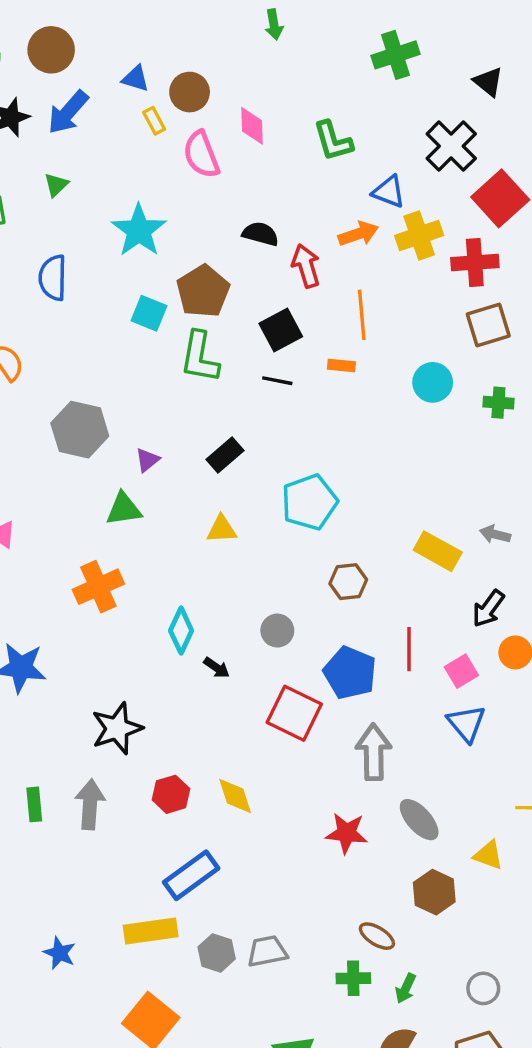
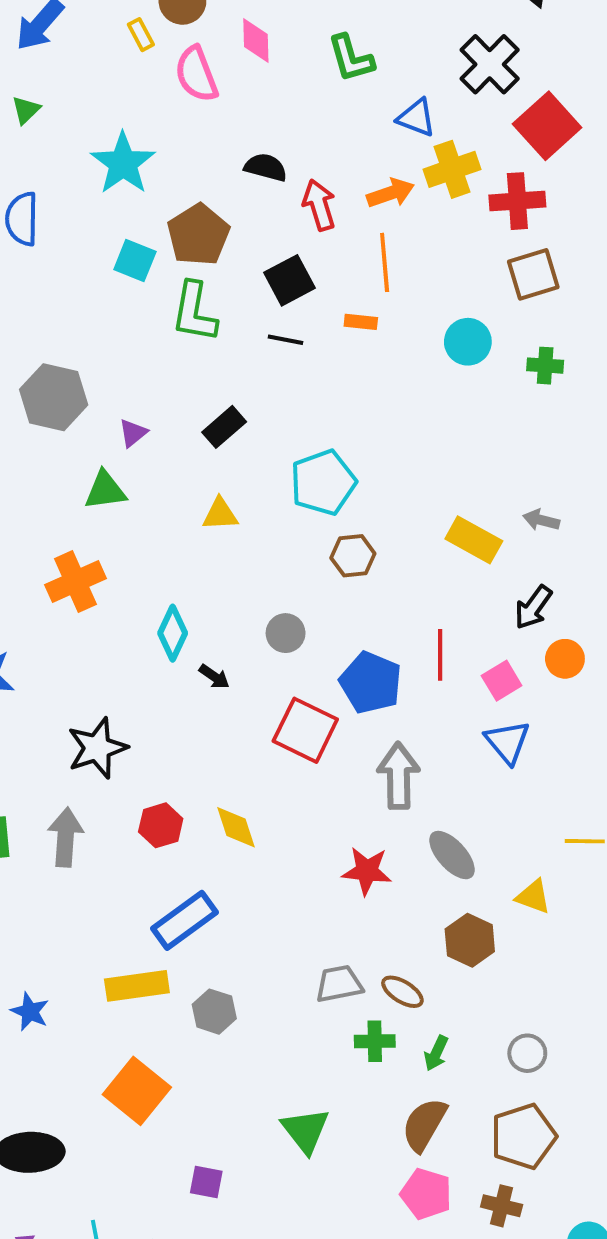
orange arrow: (358, 234) -> (391, 193), moved
brown hexagon: (348, 582) -> (353, 556), moved
gray trapezoid: (267, 951) -> (339, 984), moved

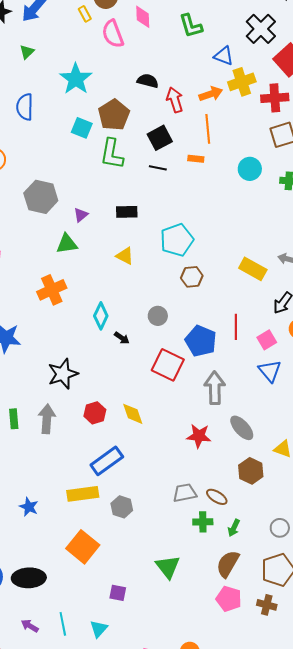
black rectangle: (224, 427) -> (127, 212), turned 40
yellow triangle: (220, 514) -> (125, 256), turned 30

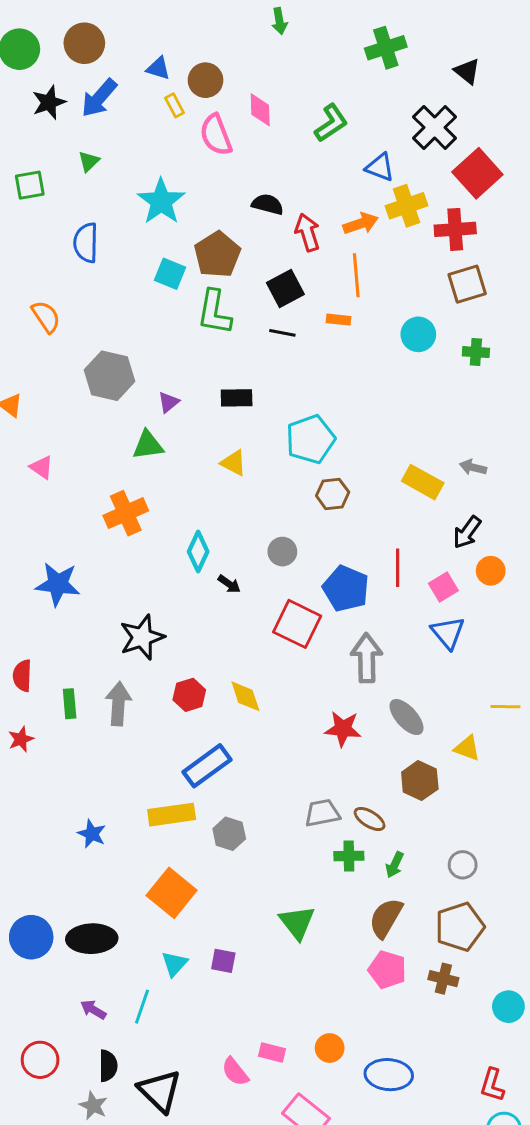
green L-shape: (191, 26) -> (331, 123), turned -108
cyan line: (63, 624) -> (142, 1007), turned 30
cyan triangle: (99, 629) -> (174, 964), moved

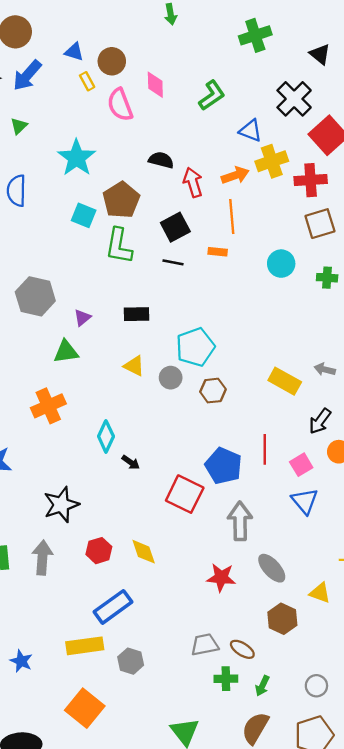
gray circle: (282, 552) -> (171, 378), moved

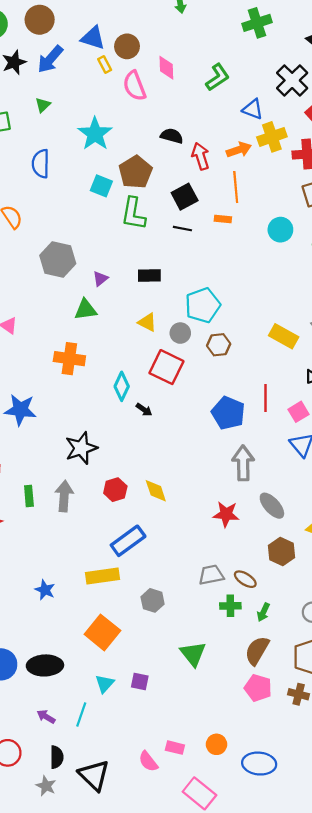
blue triangle: (74, 52) -> (93, 38), size x1.4
orange cross: (48, 406) -> (69, 359), turned 32
red square: (185, 494) -> (166, 367), moved
gray hexagon: (131, 661) -> (153, 600), moved

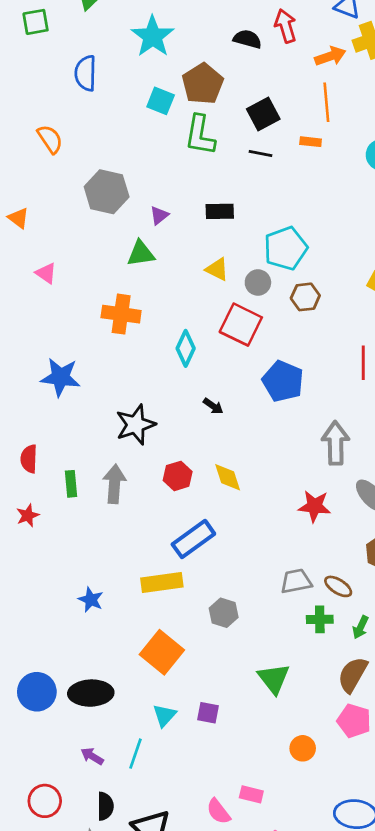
red arrow: (201, 156) -> (286, 26), moved
black arrow: (144, 410) -> (213, 406), moved
blue pentagon: (228, 413) -> (283, 381), moved
orange circle: (217, 744) -> (303, 748), moved

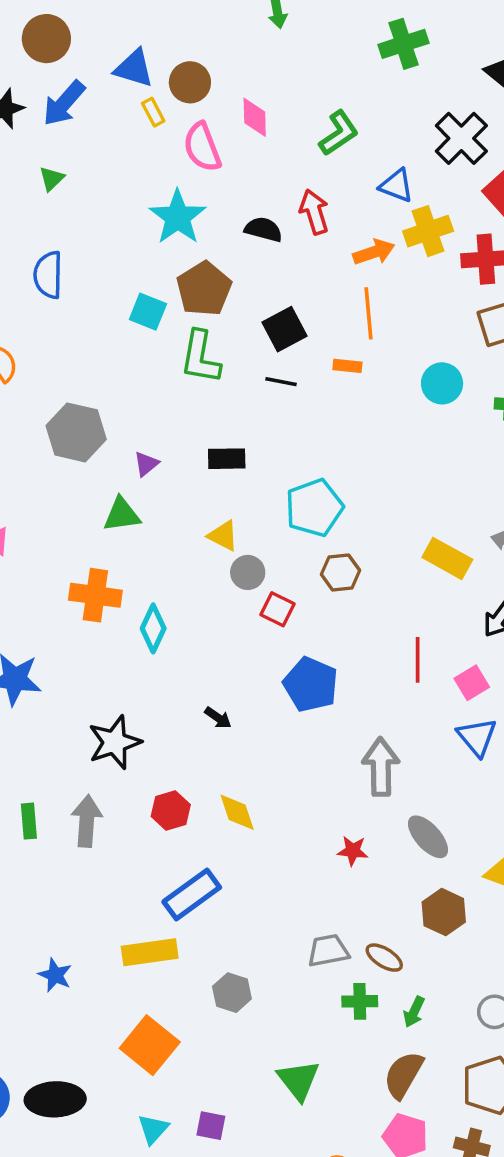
cyan star: (153, 36) -> (178, 217), moved
gray circle: (258, 282) -> (248, 572), moved
red square: (241, 325) -> (277, 609), moved, size x0.6
cyan diamond: (186, 348) -> (153, 628), moved
red star: (314, 506) -> (353, 851), size x0.7

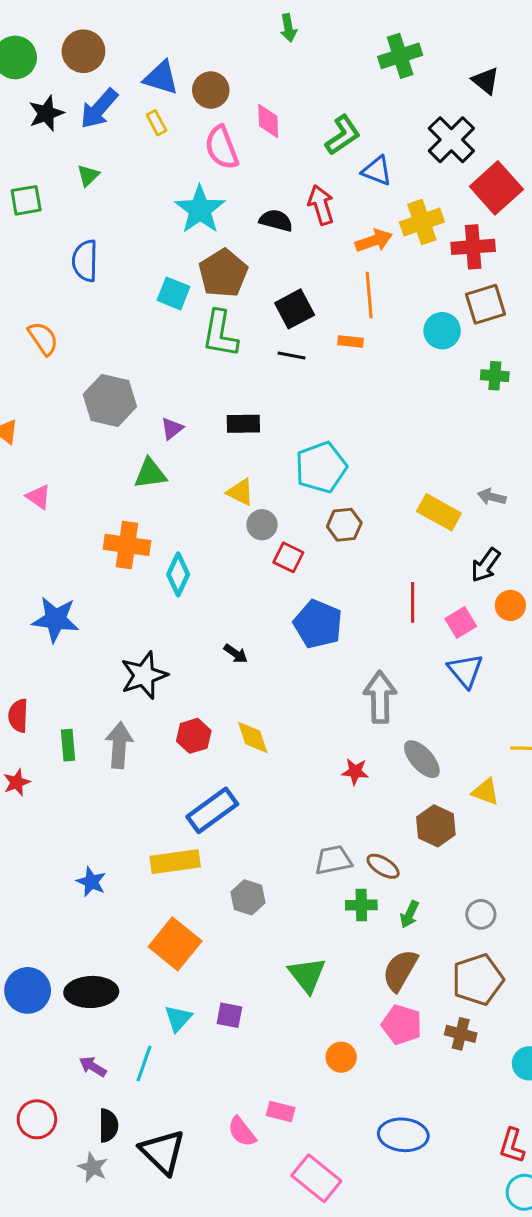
yellow rectangle: (153, 112) -> (156, 123), moved
blue triangle: (397, 186) -> (377, 171), moved
cyan circle: (442, 383) -> (442, 331), moved

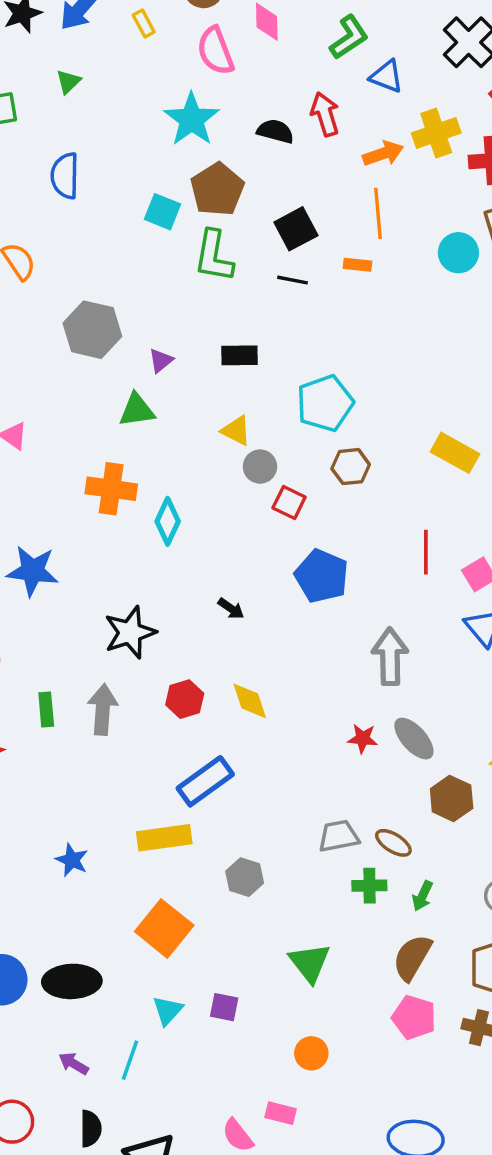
gray ellipse: (422, 759) -> (414, 739), moved
orange circle: (341, 1057) -> (311, 1053), moved

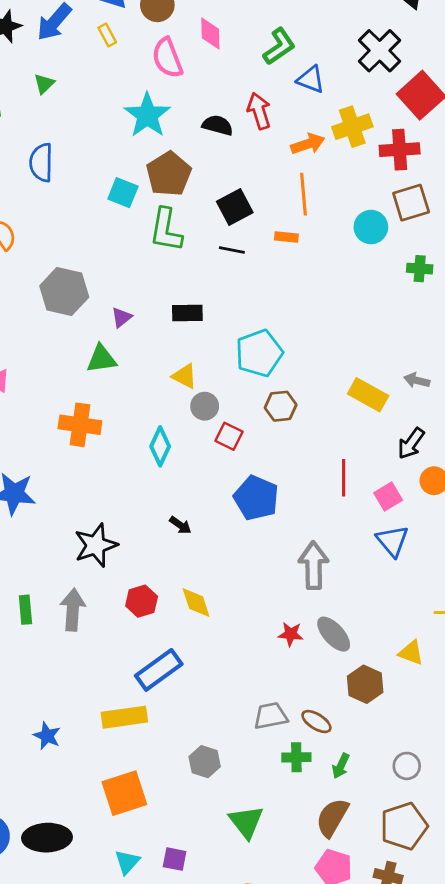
cyan diamond: (168, 521) -> (160, 446), moved
gray hexagon: (245, 877) -> (205, 762), moved
orange square: (164, 928) -> (124, 793), turned 33

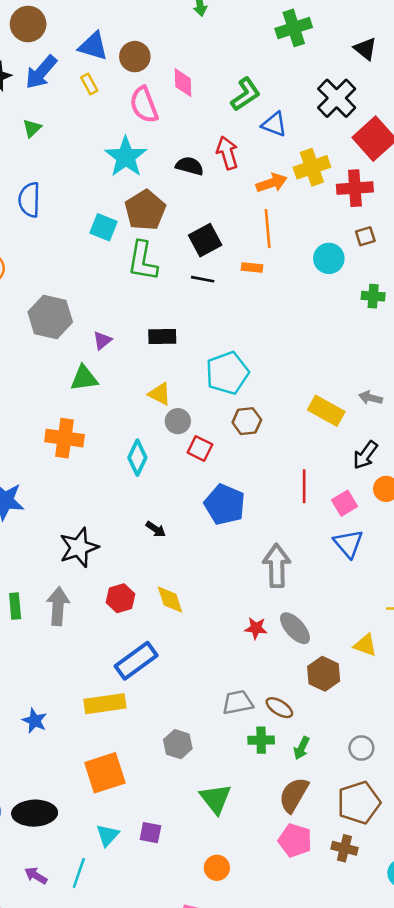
brown square: (411, 203) -> (365, 236), size x0.6

